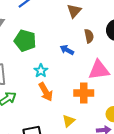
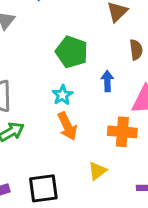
green pentagon: (25, 41) -> (72, 52), moved
blue arrow: (67, 50) -> (107, 81), moved, turned 56

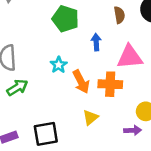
cyan star: (62, 95) -> (59, 65), moved
orange arrow: (67, 126) -> (81, 82), moved

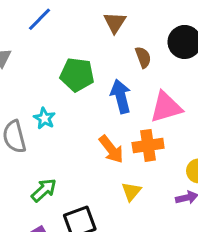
blue arrow: (96, 42) -> (121, 96), size x1.5
cyan star: (59, 65) -> (44, 118), moved
green arrow: (17, 87) -> (44, 190), moved

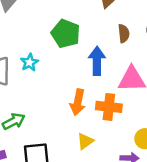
orange arrow: (111, 149) -> (78, 102), turned 35

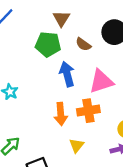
brown semicircle: (124, 33) -> (83, 44), turned 147
green pentagon: (66, 34) -> (48, 44), moved

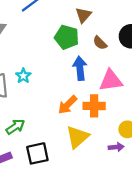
orange arrow: (61, 114) -> (68, 105), turned 40
yellow triangle: (77, 146) -> (77, 137), size x1.6

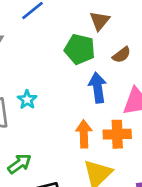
brown semicircle: (100, 43) -> (122, 55), turned -80
orange arrow: (68, 105) -> (84, 134), turned 135

